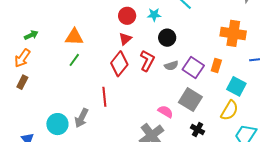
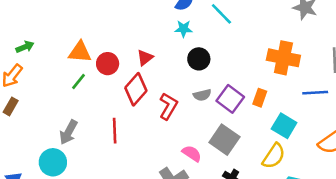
red circle: (127, 16) -> (108, 64), moved
red L-shape: (147, 61) -> (168, 106), moved
gray arrow: (81, 118) -> (68, 132), moved

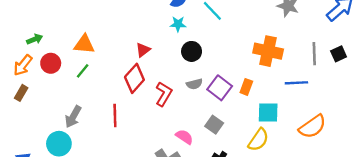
red circle: (108, 64) -> (51, 63), moved
cyan square: (284, 126) -> (268, 112), turned -30
gray square: (224, 140) -> (214, 125), size x0.7

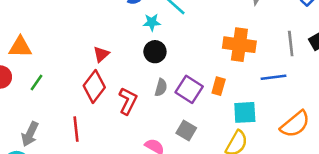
cyan star: (178, 24) -> (152, 22), moved
orange triangle: (84, 44) -> (20, 47), moved
gray semicircle: (194, 84) -> (161, 87), turned -56

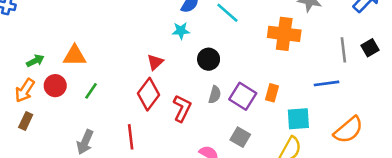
cyan star: (152, 22) -> (181, 31), moved
orange cross: (239, 45) -> (284, 34), moved

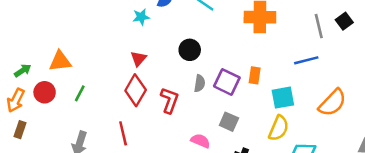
cyan star: (181, 31) -> (141, 17), moved

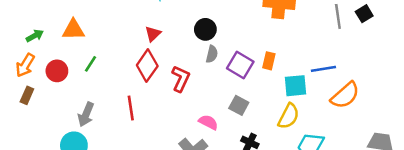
blue line: (306, 60) -> (323, 69), moved
gray semicircle: (200, 83) -> (212, 54), moved
red circle: (45, 92) -> (57, 71), moved

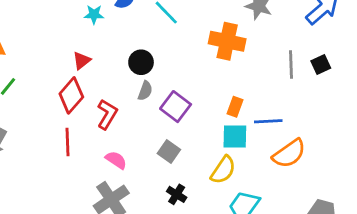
orange rectangle: (269, 61) -> (235, 107), moved
red line: (131, 108) -> (67, 142), moved
pink semicircle: (208, 122) -> (116, 160), moved

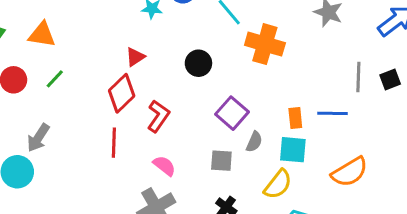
orange cross: (227, 41) -> (265, 44), moved
gray semicircle: (145, 91) -> (254, 142), moved
orange rectangle: (235, 107) -> (295, 118), turned -30
blue line: (268, 121) -> (332, 113), moved
gray square: (169, 152) -> (221, 161), turned -35

